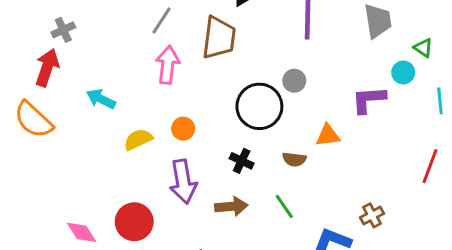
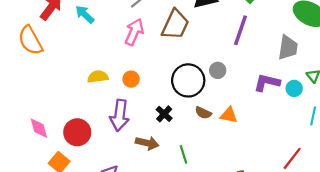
cyan arrow: (101, 99) -> (85, 14), moved
purple L-shape: (369, 100) -> (267, 83), moved
brown semicircle: (294, 159) -> (203, 113), moved

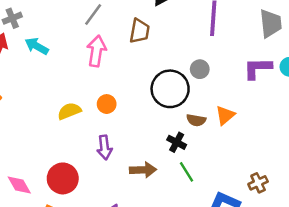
brown trapezoid: (175, 25) -> (140, 31), size x0.7
black cross: (164, 114) -> (177, 142), moved
purple arrow: (120, 115) -> (105, 147), size x0.7
orange triangle: (229, 115) -> (225, 115), turned -36

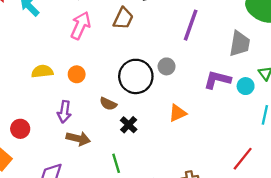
brown semicircle: (196, 120) -> (108, 104), moved
brown arrow: (143, 170) -> (78, 139), moved
green line: (186, 172) -> (116, 163), moved
red circle: (63, 178) -> (20, 129), size x0.7

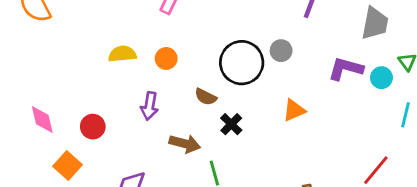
brown arrow: (78, 139) -> (185, 144), moved

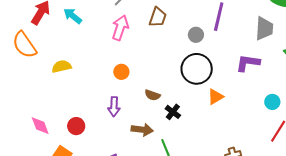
gray circle: (281, 51) -> (196, 35), moved
yellow semicircle: (122, 54) -> (62, 66), moved
black circle: (242, 63) -> (197, 69), moved
cyan circle: (381, 78) -> (272, 102), moved

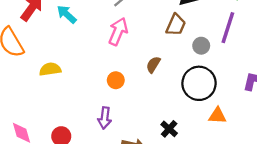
brown trapezoid: (158, 17) -> (176, 25), moved
brown semicircle: (153, 95) -> (153, 65), moved, turned 98
orange triangle: (215, 97) -> (218, 116), turned 30

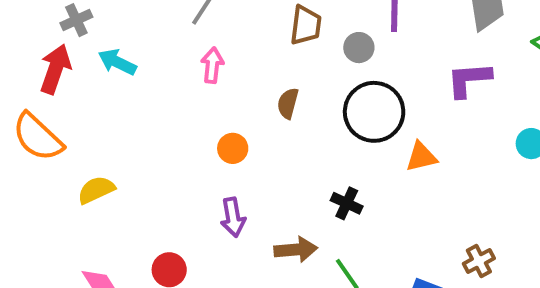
pink arrow: (118, 31) -> (212, 65), size x0.7
yellow semicircle: (50, 69) -> (96, 190), moved

